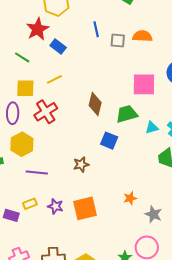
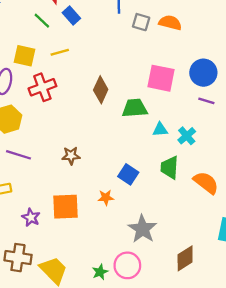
green line: (22, 57) -> (42, 21), moved
blue square: (109, 141) -> (128, 174), moved
orange star: (130, 198) -> (106, 197), moved
purple star: (55, 206) -> (31, 217), moved
gray star: (153, 214) -> (142, 229), size x1.4

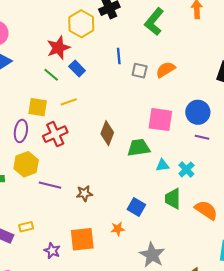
orange semicircle: (170, 23) -> (166, 70), turned -42
purple line: (18, 155) -> (50, 185), moved

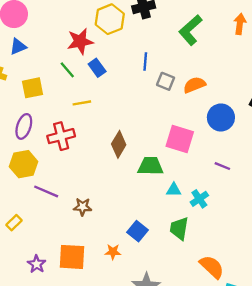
yellow square: (38, 107) -> (33, 88), moved, turned -30
blue circle: (198, 112) -> (221, 117), moved
orange semicircle: (206, 210) -> (212, 267), moved
yellow rectangle: (26, 227) -> (14, 223), moved, turned -40

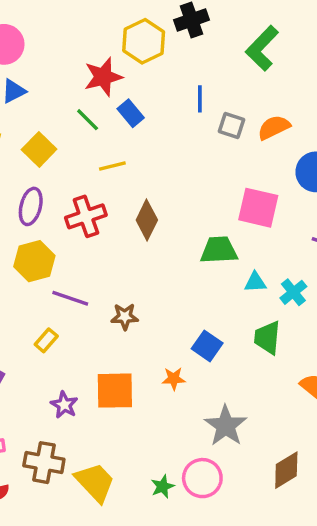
yellow square: (33, 88) -> (39, 149), turned -30
brown diamond: (119, 144) -> (147, 220), moved
yellow rectangle: (14, 223) -> (46, 340), moved

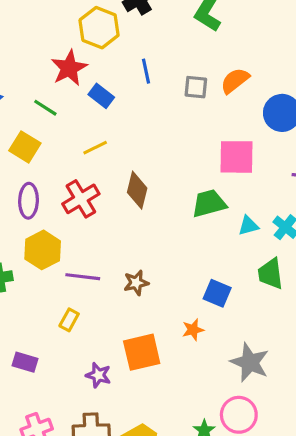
blue line: (200, 99) -> (146, 71), moved
green line: (88, 120) -> (45, 108), moved

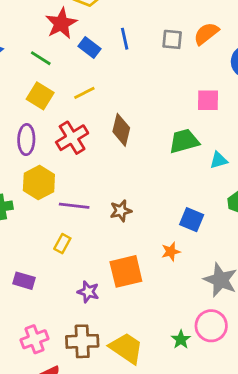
blue line: (146, 71) -> (125, 39), moved
yellow square: (25, 147) -> (40, 96), moved
pink square: (237, 157) -> (208, 100), size x0.7

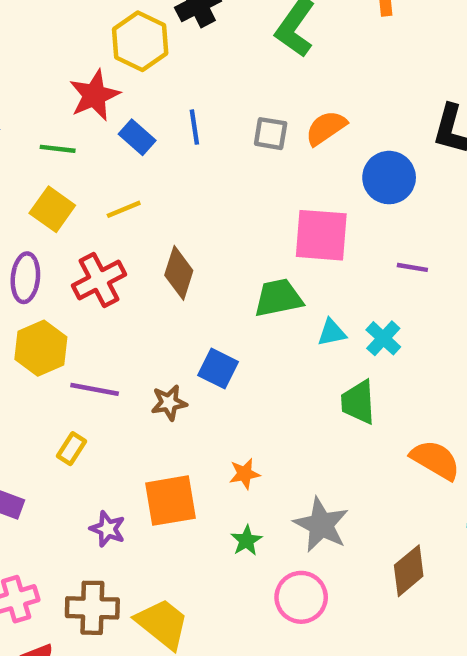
green line: (41, 58) -> (58, 149), turned -30
pink square: (208, 100) -> (321, 235), size x1.5
blue square: (192, 220) -> (218, 368), moved
green star: (181, 339) -> (246, 540), moved

